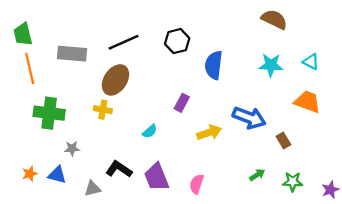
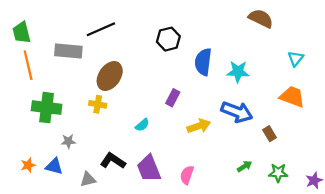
black line: (123, 42) -> (101, 29), moved
cyan triangle: (311, 62) -> (296, 59), turned 42
cyan star: (271, 65) -> (238, 72), moved

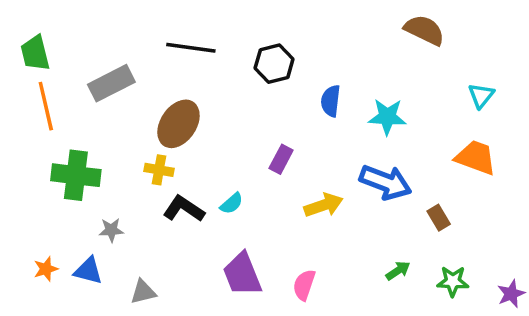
black line: (101, 29) -> (191, 48), moved, turned 32
gray rectangle: (68, 51) -> (111, 83), turned -32
blue semicircle: (203, 62) -> (331, 101), size x0.7
black L-shape: (113, 161) -> (184, 209), moved

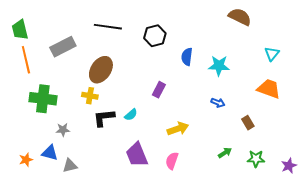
blue arrow: (386, 182) -> (218, 103), size x0.5
yellow arrow: (324, 205) -> (178, 129), moved
black L-shape: (184, 209) -> (104, 118), turned -40
orange star: (46, 269) -> (26, 160), moved
gray triangle: (143, 292) -> (70, 166), moved

